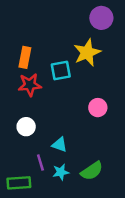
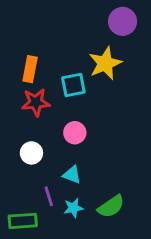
pink circle: (98, 108) -> (75, 133), moved

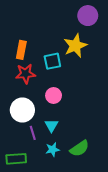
white circle: (31, 153) -> (22, 110), size x1.5
cyan triangle: (72, 175) -> (51, 126), turned 40
purple line: (49, 196) -> (33, 133), moved

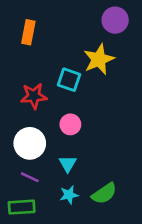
orange rectangle: (21, 50) -> (28, 32), moved
cyan square: (52, 61) -> (69, 80), turned 30
purple line: (33, 133) -> (30, 177), moved, turned -48

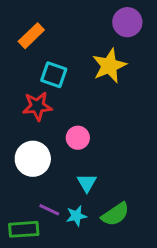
orange rectangle: (28, 32) -> (31, 36), turned 35
cyan square: (69, 80) -> (54, 75), moved
cyan triangle: (68, 164) -> (87, 183), moved
purple line: (30, 177) -> (49, 210), moved

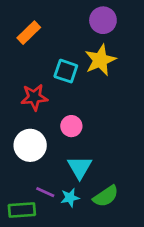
purple circle: (127, 22) -> (103, 20), moved
cyan square: (54, 75) -> (66, 71), moved
cyan triangle: (87, 183) -> (80, 167), size x1.4

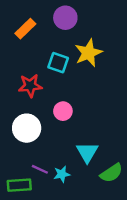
purple circle: (103, 20) -> (65, 18), moved
cyan triangle: (80, 167) -> (87, 152), moved
green semicircle: (106, 196) -> (111, 173), moved

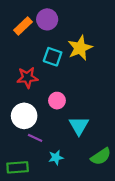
purple circle: (65, 18) -> (47, 19), moved
cyan triangle: (87, 152) -> (79, 126), moved
purple line: (40, 169) -> (35, 138), moved

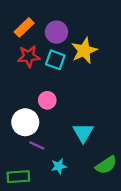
purple circle: (47, 19) -> (56, 32), moved
red star: (27, 78) -> (29, 56), moved
pink circle: (57, 101) -> (47, 100), moved

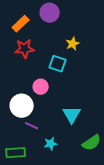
purple circle: (56, 32) -> (50, 13), moved
yellow star: (84, 51) -> (73, 44), size x0.6
cyan square: (55, 60) -> (58, 64), moved

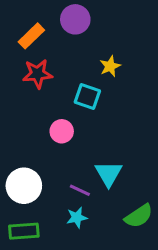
white circle: (22, 106) -> (24, 186), moved
purple line: (32, 126) -> (80, 190), moved

